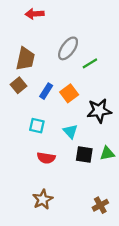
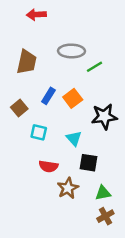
gray ellipse: (68, 48) -> (71, 51), turned 55
brown square: (18, 85) -> (19, 108), moved
green triangle: (107, 153) -> (103, 193), moved
brown star: (43, 199) -> (68, 188), moved

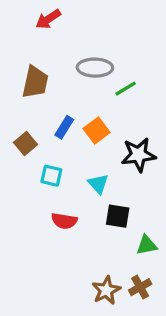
red arrow: (36, 15) -> (48, 19), turned -30
brown star: (68, 188) -> (106, 290), moved
green triangle: (103, 193) -> (147, 245), moved

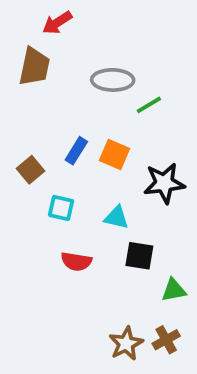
brown trapezoid: (35, 82) -> (34, 67), moved
orange square: (97, 131) -> (115, 154), turned -30
cyan triangle: (98, 184) -> (116, 218), turned -35

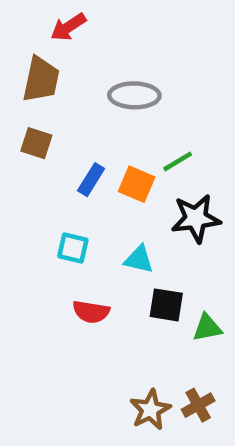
green line: (149, 105) -> (178, 161), moved
brown square: (30, 170) -> (36, 143), moved, turned -32
green triangle: (174, 290) -> (207, 328), moved

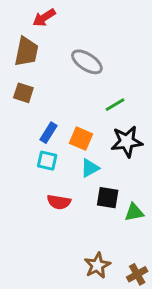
gray ellipse: (134, 95) -> (87, 62), turned 32
blue rectangle: (91, 180) -> (49, 133), moved
orange square: (137, 184) -> (81, 139), moved
cyan triangle: (139, 259) -> (90, 168), turned -42
brown cross: (198, 405) -> (137, 274), moved

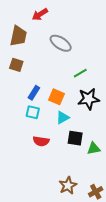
red arrow: (44, 18) -> (40, 14), moved

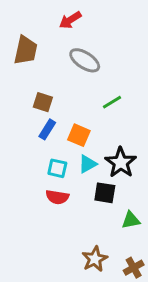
red arrow: (40, 14) -> (70, 20), moved
brown square: (16, 65) -> (43, 102), moved
black star: (88, 99) -> (121, 163), moved, turned -30
cyan square: (33, 112) -> (57, 168), moved
green triangle: (94, 148) -> (131, 220), moved

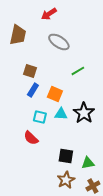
cyan triangle: (88, 164) -> (61, 114), turned 32
black square: (105, 193) -> (66, 156), moved
red semicircle: (57, 197) -> (31, 138), moved, turned 35
green triangle: (131, 220) -> (88, 163), moved

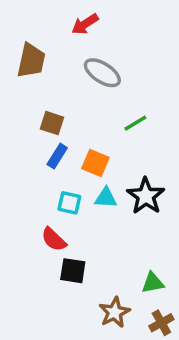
black square: (66, 156) -> (73, 271), moved

